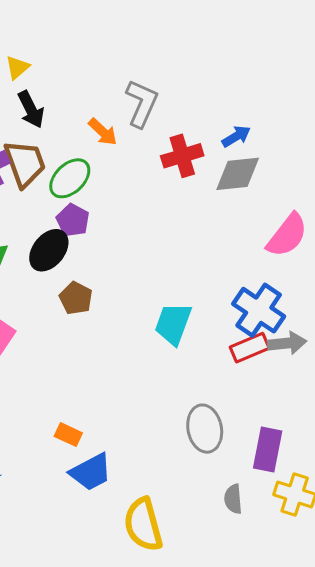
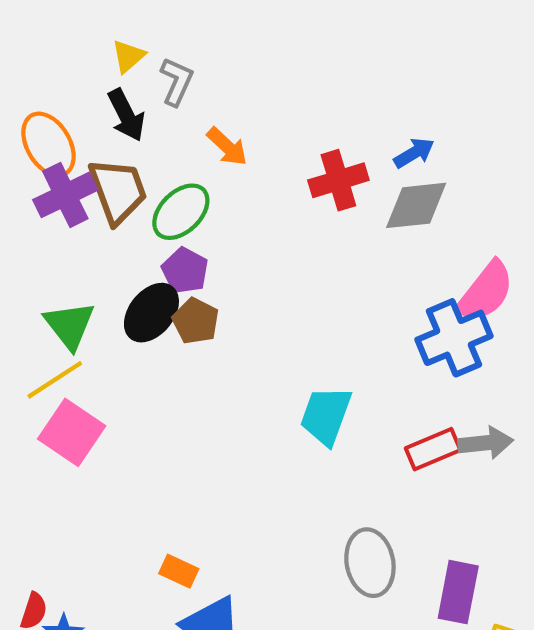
yellow triangle: (17, 67) -> (128, 56), moved
gray L-shape: (142, 103) -> (177, 81), moved, size x0.7
brown pentagon: (76, 298) -> (196, 321), moved
blue cross: (259, 310) -> (454, 338), moved, turned 33

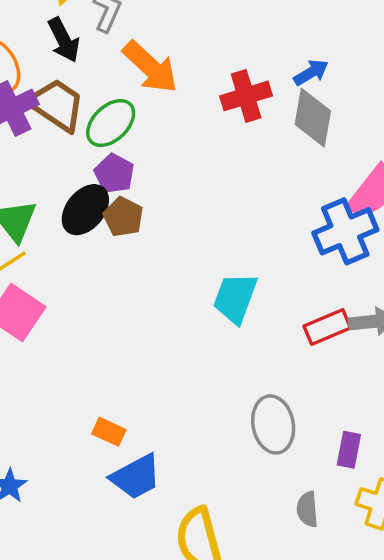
orange arrow: (227, 147) -> (150, 67), size x1.6
brown trapezoid: (118, 191) -> (57, 105), turned -36
gray diamond: (416, 205) -> (313, 118), turned -74
purple rectangle: (458, 592) -> (349, 450), size x0.7

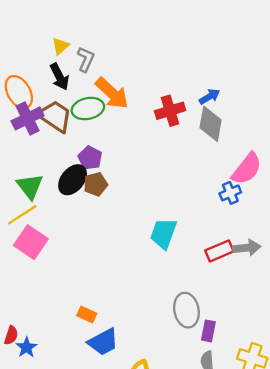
green ellipse: (111, 123) -> (88, 109), moved, turned 32
brown pentagon: (123, 217) -> (96, 184), turned 30
blue cross: (345, 231) -> (230, 193), size x0.6
purple rectangle: (349, 450) -> (208, 331), moved

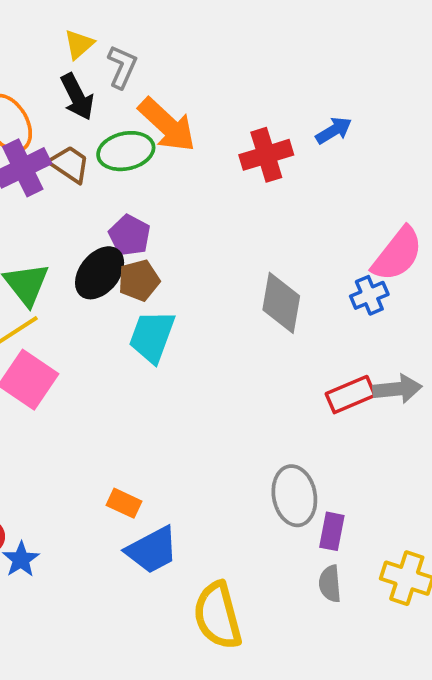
brown trapezoid: (55, 116) -> (70, 164), size x0.7
gray diamond: (211, 124) -> (281, 303), moved
cyan trapezoid: (163, 233) -> (152, 336), moved

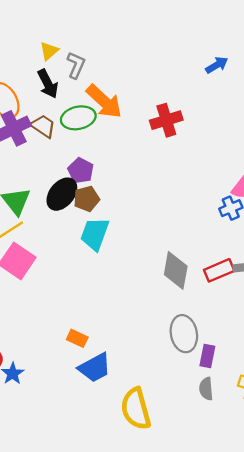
blue arrow: (334, 130) -> (217, 65), moved
gray diamond: (281, 303) -> (176, 270), moved

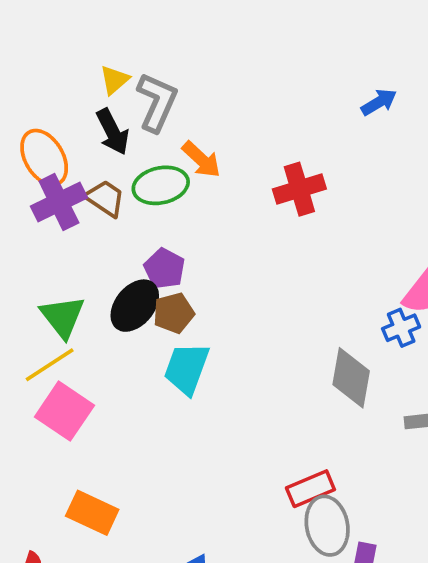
gray L-shape: (76, 65) -> (157, 102), size x1.4
orange arrow: (104, 101) -> (201, 159), size x0.7
gray diamond: (176, 270) -> (351, 378), moved
red rectangle: (219, 270) -> (310, 489), moved
orange rectangle: (77, 338) -> (92, 513), moved, size x1.5

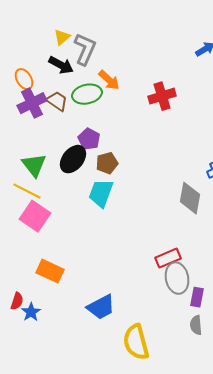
black arrow: (113, 132) -> (61, 65), turned -35
orange ellipse: (44, 158) -> (24, 79), size x0.7
brown pentagon: (174, 313) -> (107, 163), moved
yellow line: (50, 365) -> (27, 191), turned 60

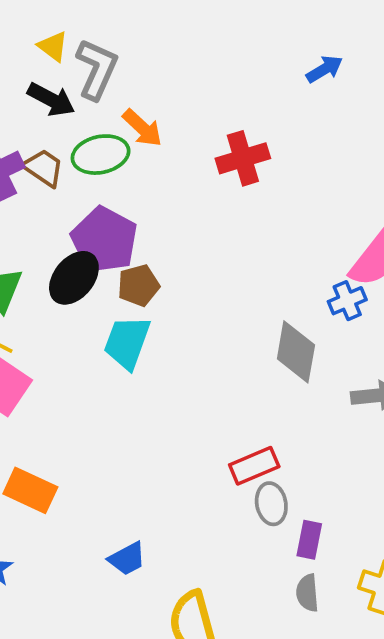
yellow triangle: (62, 37) -> (53, 46), turned -42
purple pentagon: (89, 139) -> (104, 240), size x1.6
gray ellipse: (177, 278) -> (271, 504), size x0.7
blue trapezoid: (101, 307) -> (127, 559), size x0.7

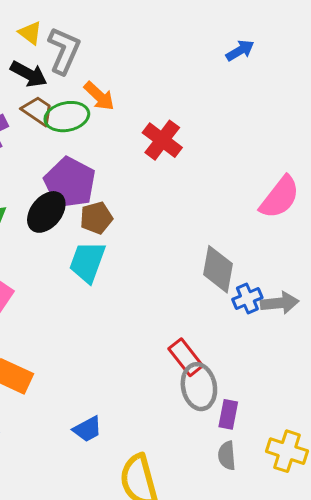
red cross: (243, 158) -> (162, 140), moved, turned -36
brown trapezoid: (44, 168) -> (38, 111), moved
blue cross: (347, 301) -> (247, 299), moved
red rectangle: (254, 466) -> (186, 357), turned 75
gray ellipse: (271, 504) -> (199, 387), size x1.4

